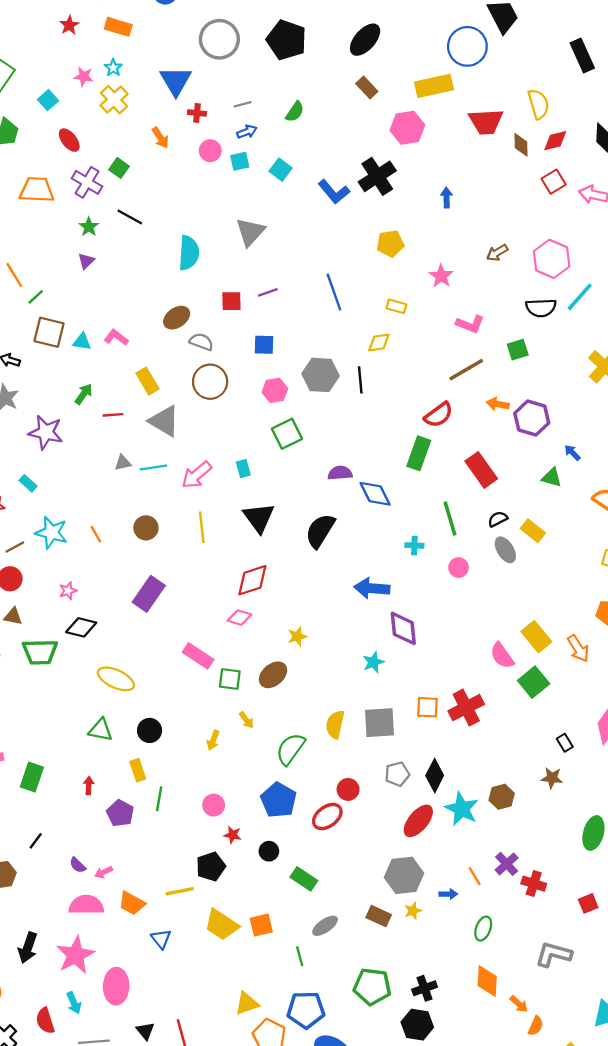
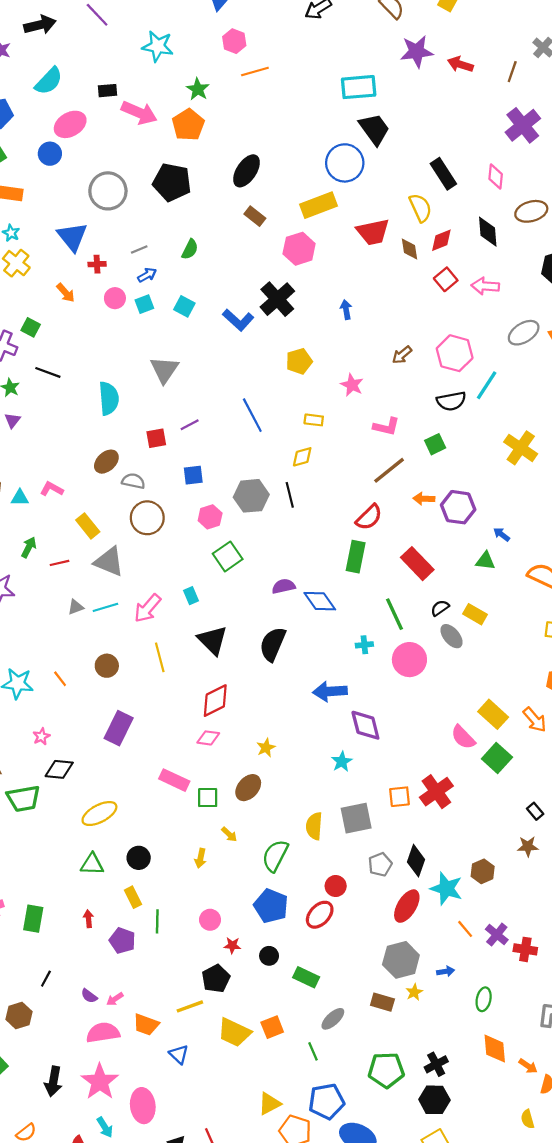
black rectangle: (582, 56) -> (443, 174), moved
pink circle: (459, 568) -> (409, 660), size x1.8
yellow ellipse: (116, 679) -> (99, 814), turned -44
orange line: (475, 876) -> (465, 929), moved

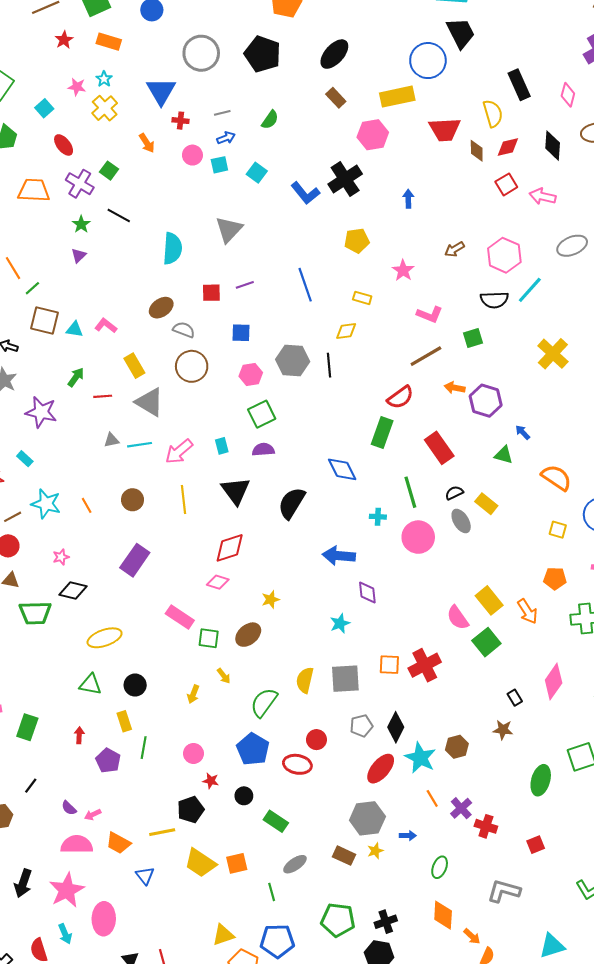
purple semicircle: (284, 586) -> (263, 450), moved
purple diamond: (365, 725) -> (367, 593), size x0.7
red ellipse: (320, 915) -> (297, 764), turned 48

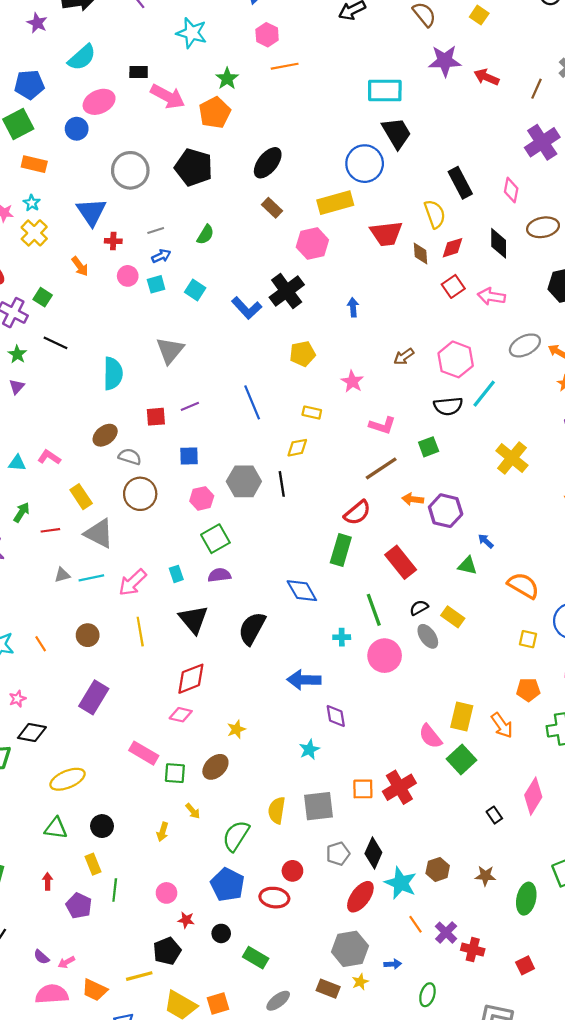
yellow rectangle: (489, 600) -> (462, 717), turned 56
brown star: (503, 730) -> (485, 876), moved

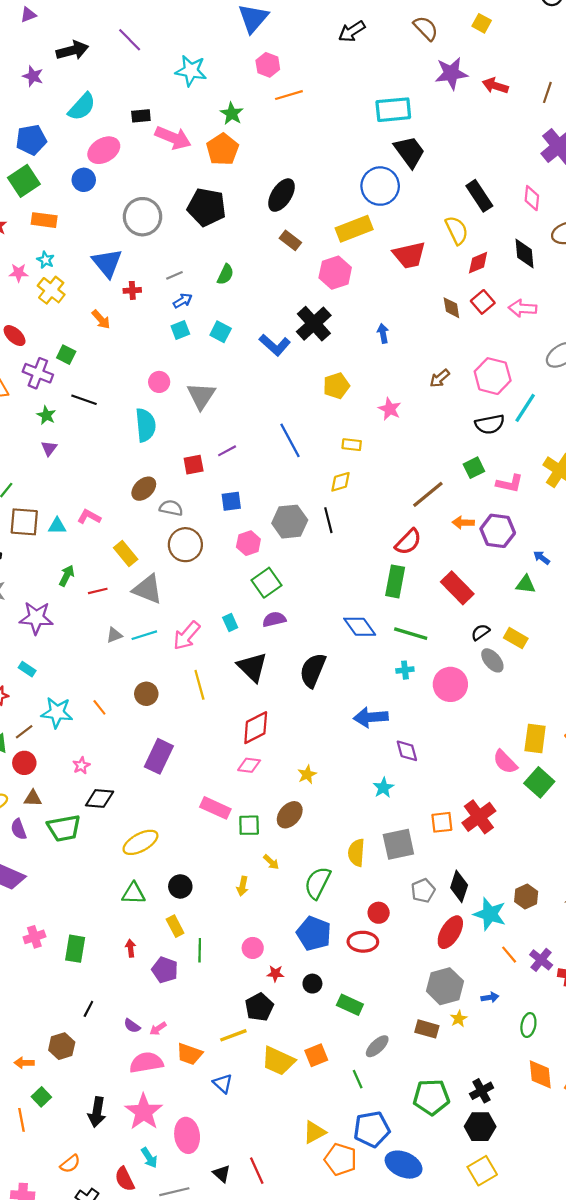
brown diamond: (420, 254) -> (451, 308), moved
pink circle: (128, 276) -> (159, 382), moved
pink L-shape: (382, 425) -> (510, 483), moved
green line: (374, 610) -> (411, 634), moved, turned -48

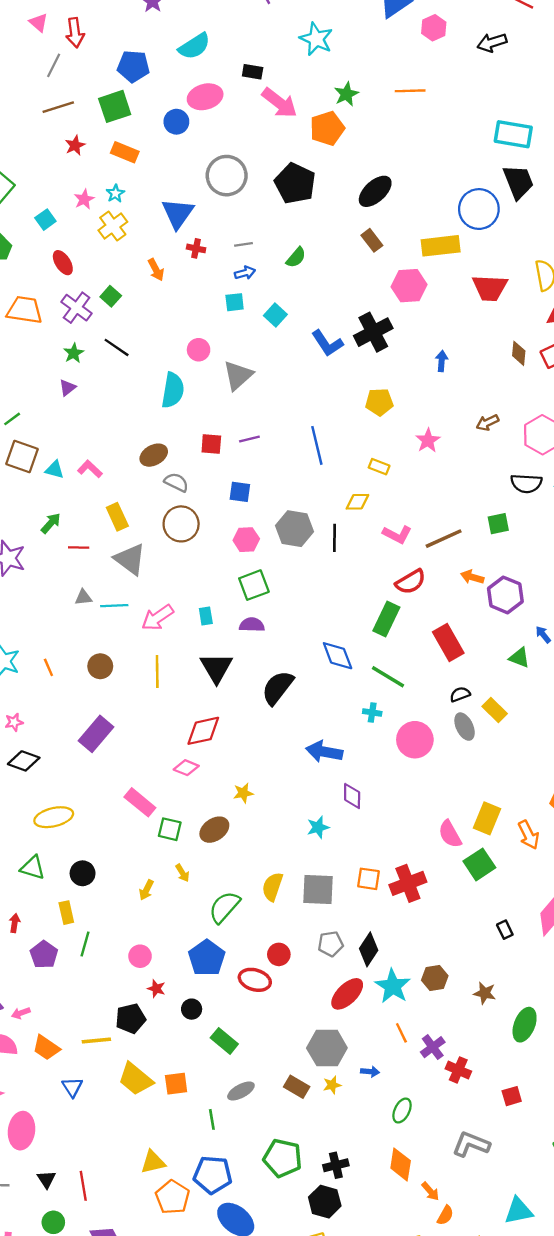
pink hexagon: (268, 65) -> (434, 28), moved
pink star: (19, 273) -> (84, 199), turned 30
pink L-shape: (510, 483) -> (397, 534), moved

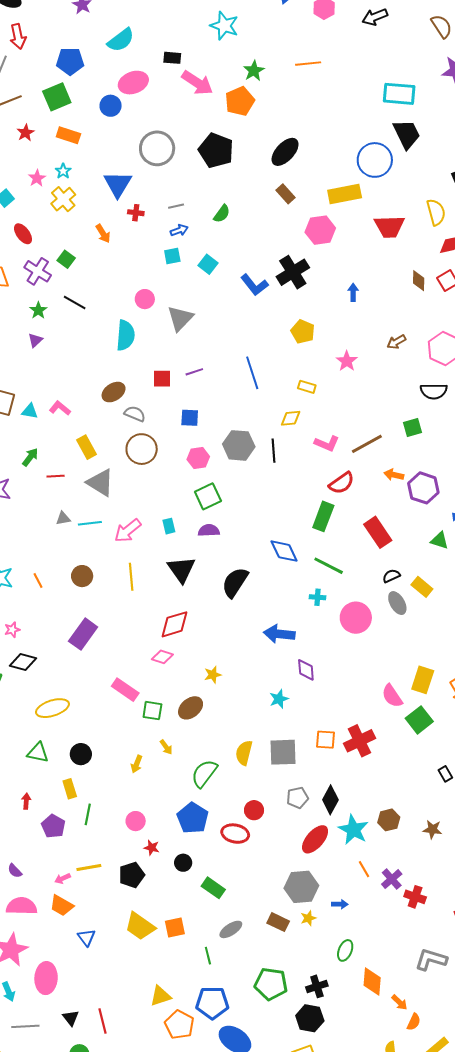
yellow pentagon: (379, 402) -> (303, 332), turned 30
pink arrow: (21, 1013) -> (63, 879), moved
yellow line: (96, 1040) -> (89, 867), moved
green ellipse: (402, 1111) -> (345, 950), moved

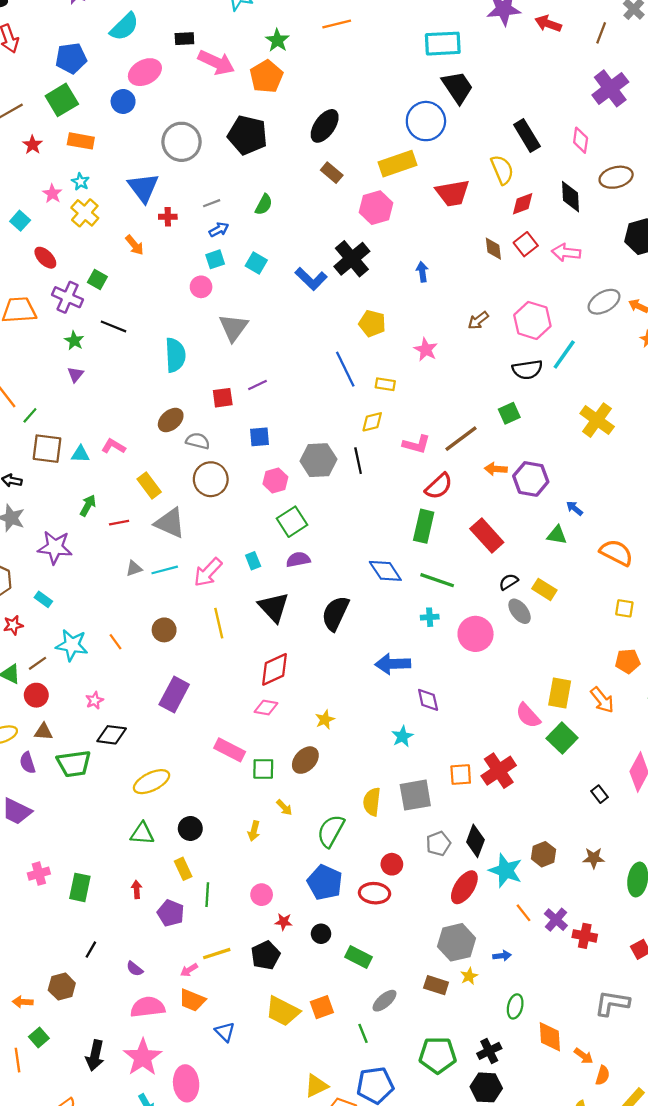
pink circle: (145, 299) -> (201, 287), moved
blue line: (252, 373) -> (345, 369), moved

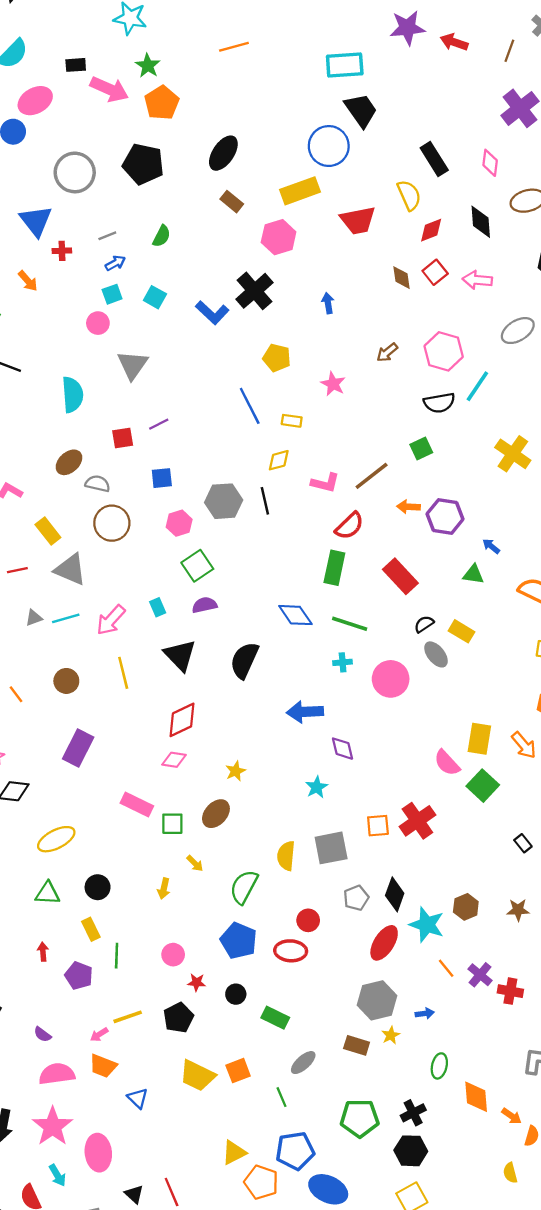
green star: (277, 40) -> (148, 66), moved

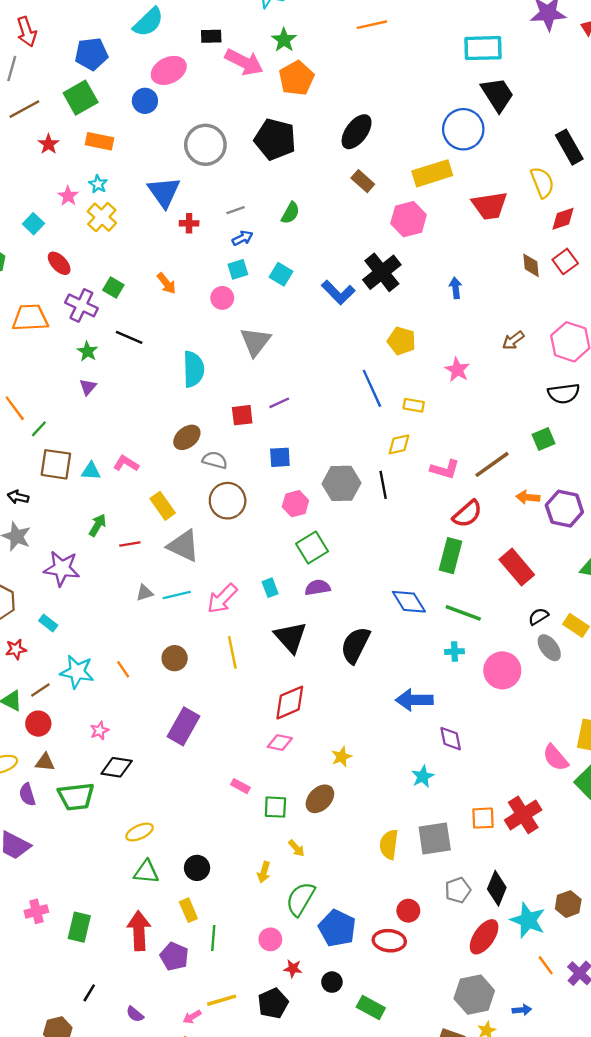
orange arrow: (28, 281) -> (166, 283), moved
pink rectangle: (137, 804) -> (240, 786), size x0.6
yellow ellipse: (56, 839) -> (140, 832), moved, size x0.7
green semicircle: (244, 887) -> (300, 899), moved
red arrow: (43, 952) -> (139, 931), size x2.0

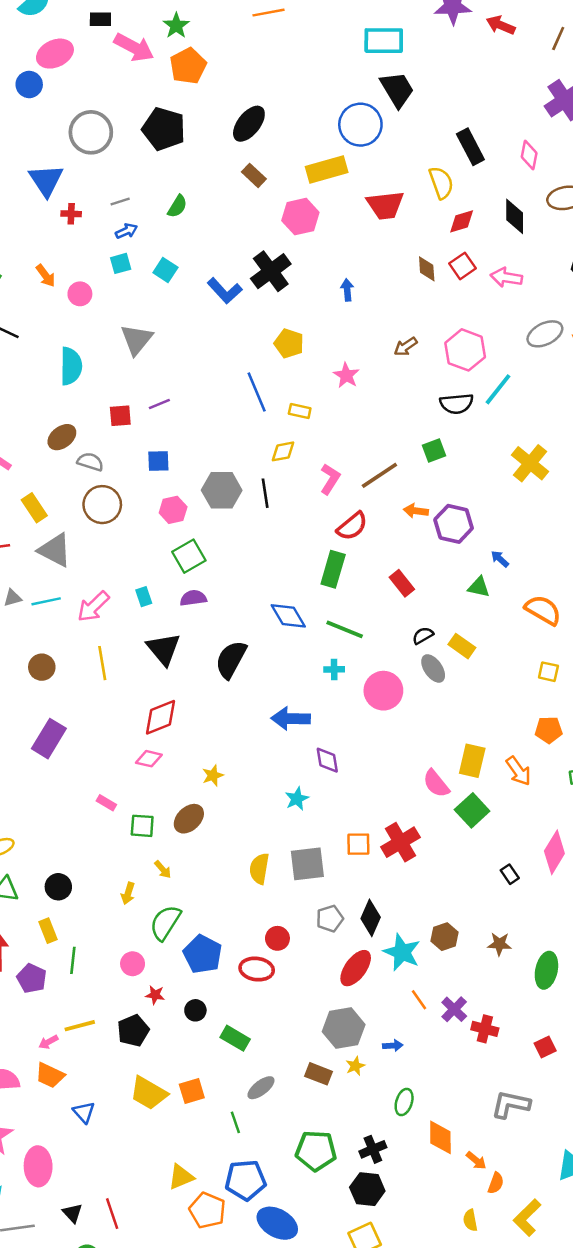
pink circle: (222, 298) -> (80, 294), moved
pink L-shape: (445, 469) -> (330, 479), turned -76
red rectangle: (517, 567) -> (402, 583), size x0.7

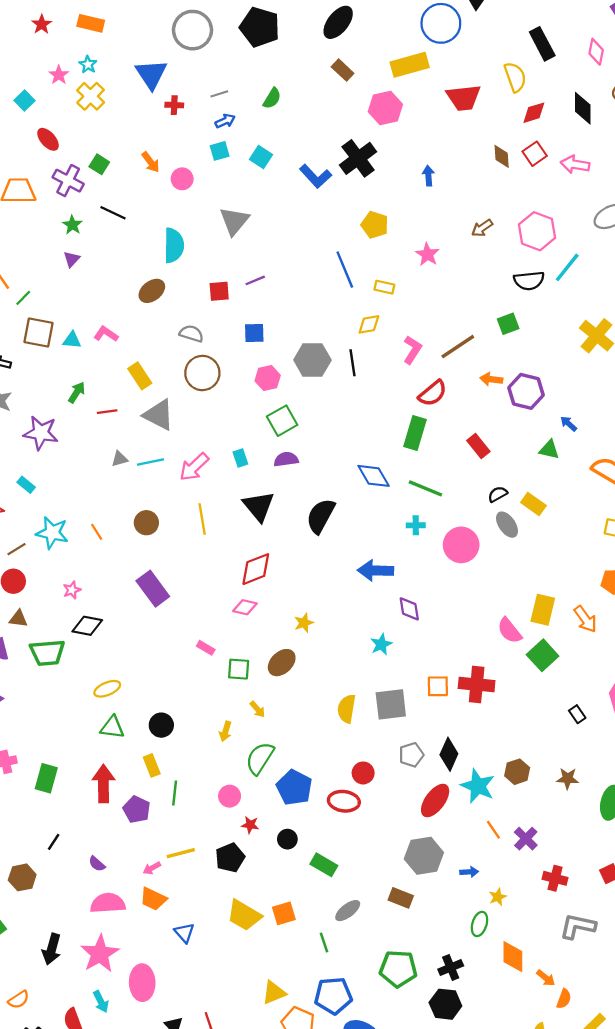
brown ellipse: (62, 437) -> (152, 291), moved
purple rectangle: (49, 739) -> (153, 589), turned -68
red cross: (400, 842) -> (477, 685), turned 36
red cross: (485, 1029) -> (555, 878), moved
yellow star: (355, 1066) -> (498, 897), moved

